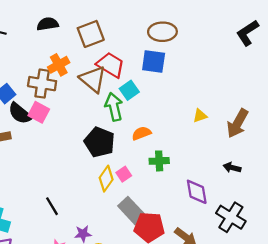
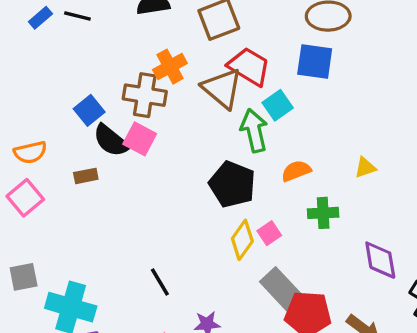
yellow triangle: (200, 116) -> (365, 168), moved

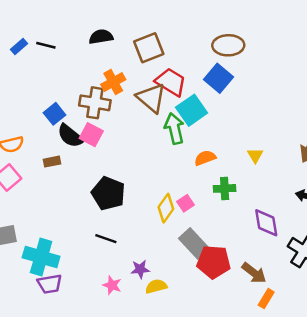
blue square: (315, 61) -> (218, 78), turned 32
cyan square: (278, 105) -> (192, 110), size x1.4
yellow triangle: (365, 168) -> (255, 155), turned -42
black pentagon: (232, 184) -> (108, 193), moved
black line: (160, 282) -> (106, 239), turned -40

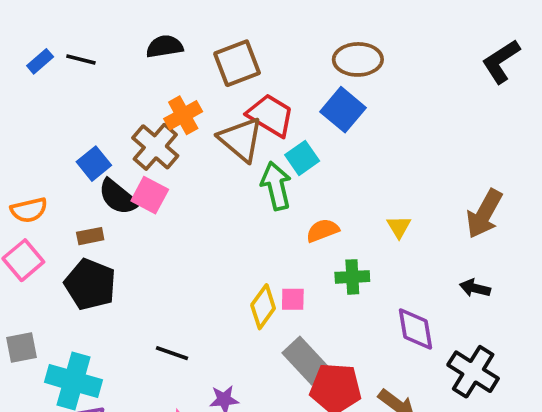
brown cross: (95, 103) -> (155, 147), turned 32
cyan square: (192, 110) -> (302, 158), size x0.7
black pentagon: (108, 193) -> (90, 284), moved
pink square: (185, 203) -> (293, 299), turned 35

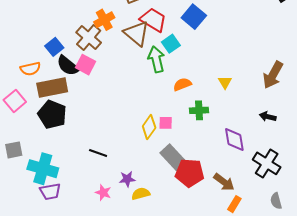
orange semicircle: (29, 210) -> (30, 69), moved
brown rectangle: (90, 236) -> (52, 87), size x2.0

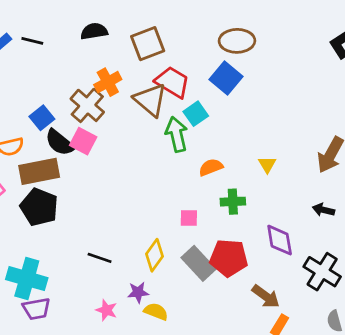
yellow diamond: (149, 127) -> (155, 255), moved
red pentagon: (190, 173) -> (229, 258), moved
yellow semicircle: (141, 194) -> (156, 311), turned 36

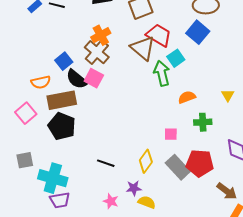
orange cross: (108, 82) -> (101, 35), moved

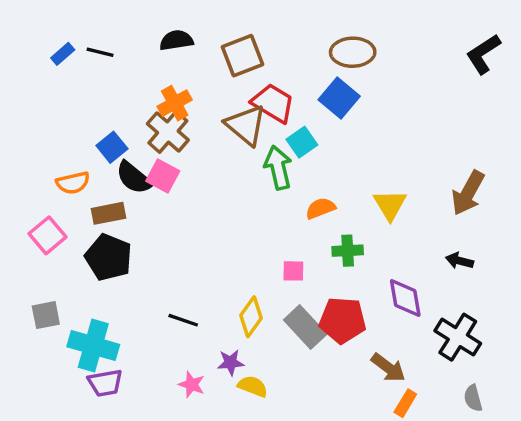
yellow triangle: (228, 95) -> (390, 205), size x1.5
brown rectangle: (62, 100) -> (109, 213), size x0.7

